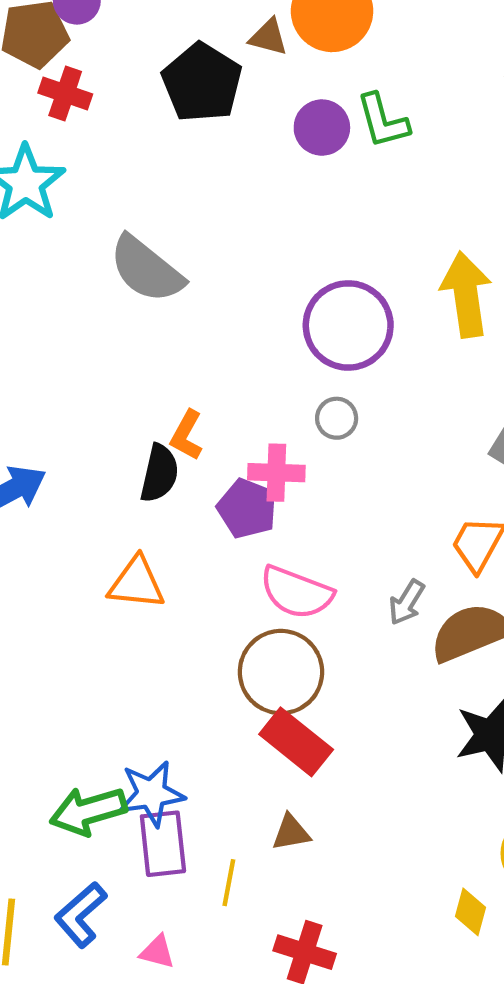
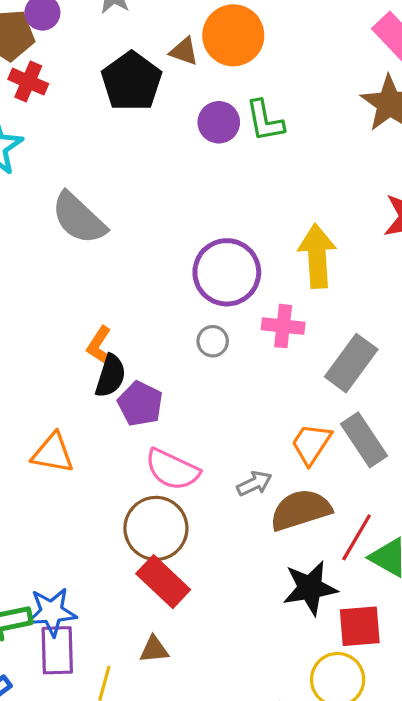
black semicircle: (159, 473) -> (110, 376), moved
pink cross: (276, 473) -> (283, 326), moved
gray arrow: (407, 602) -> (254, 483), turned -152

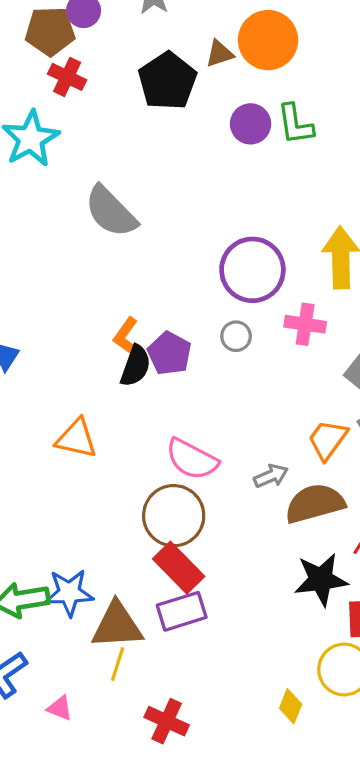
brown triangle: (184, 51) -> (220, 54), turned -40
purple pentagon: (140, 404) -> (169, 353), moved
brown triangle: (154, 649) -> (117, 626), moved, size x1.8
purple rectangle: (57, 650) -> (182, 611), moved, turned 72

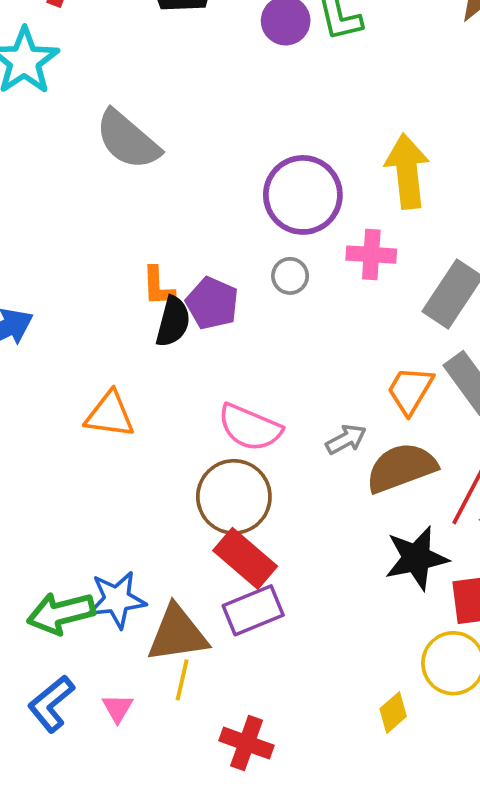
orange L-shape: (126, 336) -> (158, 286), turned -33
yellow diamond: (291, 706) -> (393, 713), turned 32
pink triangle: (60, 708) -> (117, 708), moved, turned 44

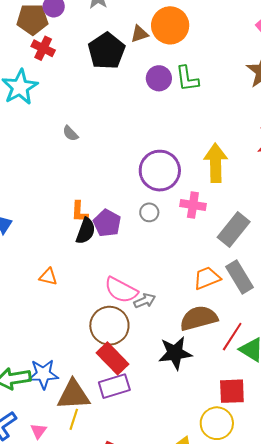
gray semicircle: (128, 140) -> (70, 133), size x0.5
orange trapezoid: (410, 390) -> (207, 278), turned 32
orange triangle: (110, 415) -> (48, 277), size x0.7
gray arrow: (346, 439) -> (145, 301), moved
black star: (416, 558) -> (175, 353), moved

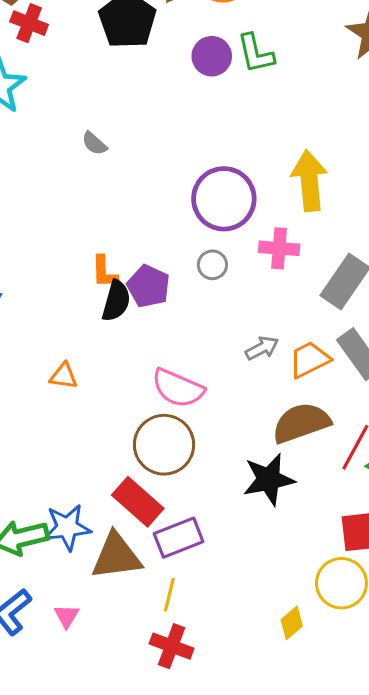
gray semicircle: (70, 133) -> (94, 143), moved
gray arrow: (145, 301) -> (262, 348), moved
red rectangle: (112, 358) -> (138, 502), moved
yellow line: (74, 419) -> (169, 595), moved

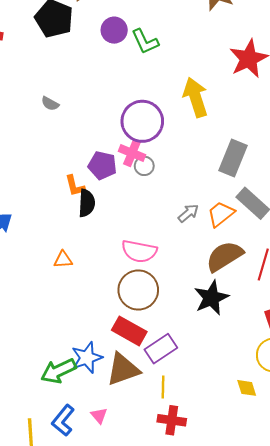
green L-shape: (256, 53) -> (145, 42), moved
pink cross: (279, 248) -> (132, 153), moved, turned 30
purple pentagon: (148, 286) -> (102, 165), moved
yellow diamond: (292, 623) -> (247, 388), turned -55

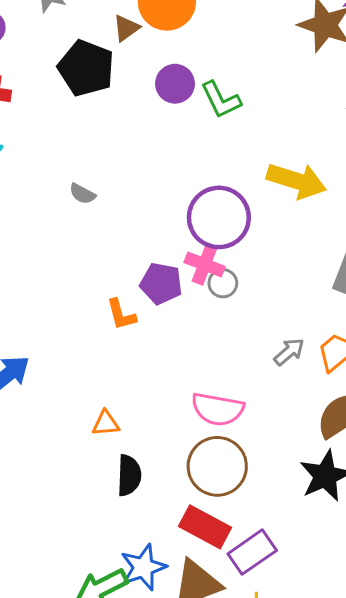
yellow arrow: (195, 97) -> (297, 181), turned 126
black semicircle: (87, 203) -> (129, 475), moved

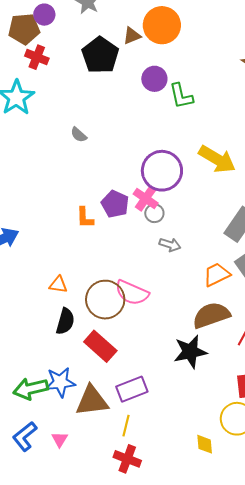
gray arrow: (289, 352) -> (170, 245), moved, turned 45
brown circle: (217, 466) -> (105, 300), moved
red rectangle: (205, 527) -> (100, 346), moved

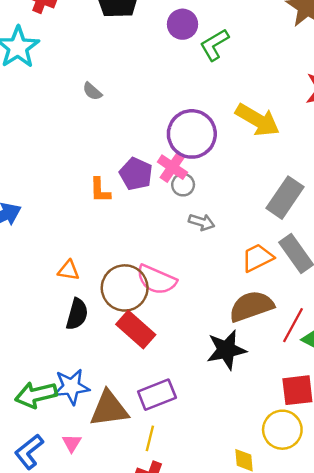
green L-shape: (181, 96) -> (214, 45), turned 72
red rectangle: (100, 346) -> (136, 330), moved
pink triangle: (60, 439) -> (72, 443), moved

